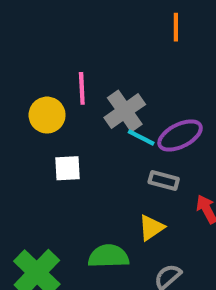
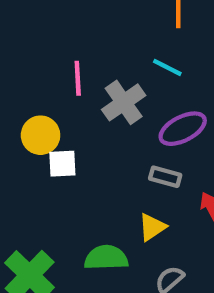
yellow circle: (47, 115) -> (41, 135), moved
cyan line: (141, 138) -> (167, 67), moved

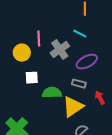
yellow circle: (41, 135) -> (22, 53), moved
yellow triangle: (152, 227) -> (73, 107), size x1.6
green semicircle: (106, 258) -> (52, 93), moved

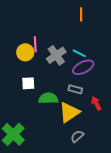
cyan line: (80, 34) -> (79, 53), moved
yellow circle: (22, 53) -> (25, 52), moved

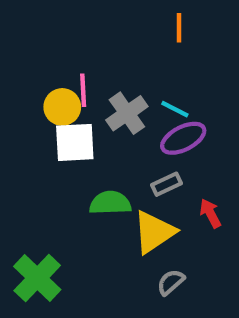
white square: (28, 83) -> (75, 142), moved, size x1.5
gray rectangle: (75, 89) -> (167, 184), turned -40

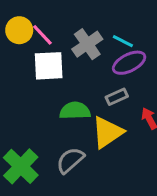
pink line: (83, 90) -> (42, 35), moved, turned -40
yellow circle: (62, 107) -> (19, 30), moved
gray semicircle: (171, 282) -> (70, 160), moved, size x1.4

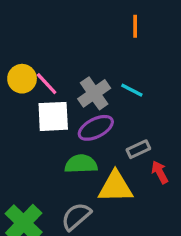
purple ellipse: (129, 63) -> (96, 128), moved
gray rectangle: (117, 97) -> (138, 149), moved
yellow triangle: (107, 132) -> (115, 187), turned 33

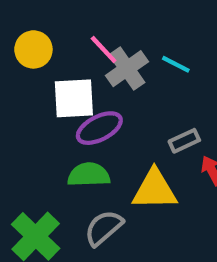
pink line: (47, 84) -> (104, 49), moved
purple ellipse: (96, 128) -> (99, 128), moved
green semicircle: (81, 164) -> (89, 175), moved

